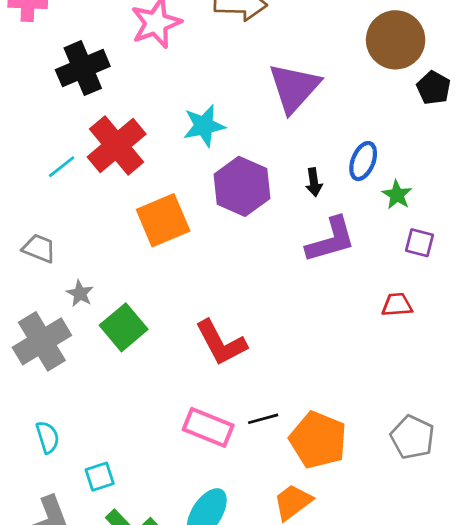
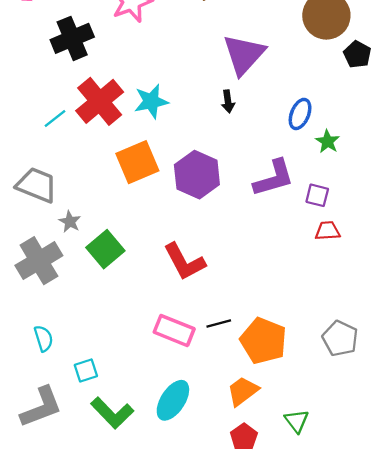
cyan star: (204, 126) -> (151, 101), moved
black arrow: (314, 182) -> (228, 101), moved
purple hexagon: (242, 186) -> (197, 175), moved
purple square: (420, 243) -> (317, 195), moved
gray trapezoid: (39, 248) -> (37, 185), size x1.5

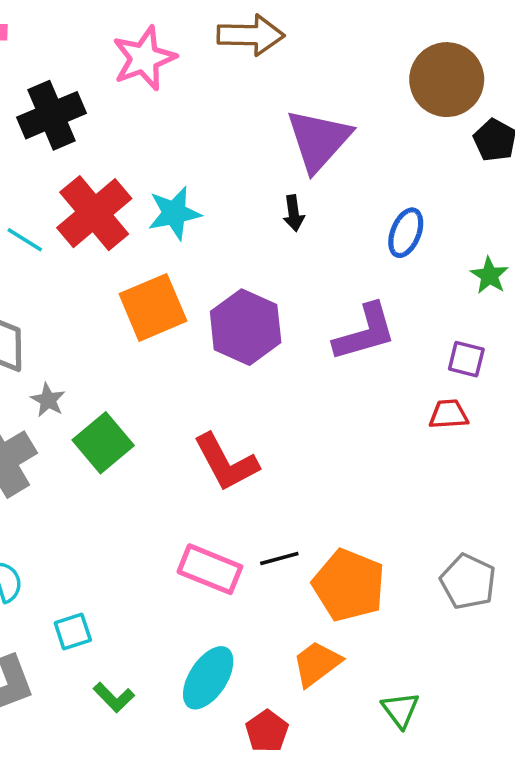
cyan line: (55, 119) -> (25, 240), turned 70
green star: (328, 141) -> (489, 275), moved
purple square: (317, 195) -> (466, 359), moved
green L-shape: (112, 413) -> (114, 697), size x0.6
red pentagon: (244, 437) -> (267, 731), moved

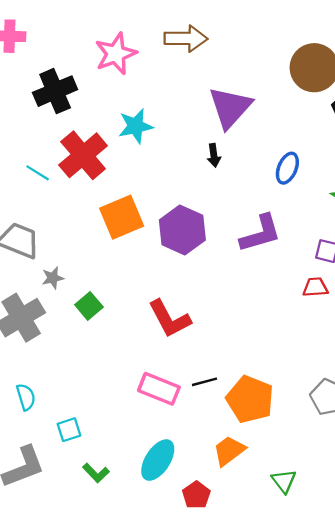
cyan star: (174, 213) -> (136, 126), moved
gray star: (48, 400) -> (53, 278), turned 30
green square: (103, 443) -> (89, 306), size x0.7

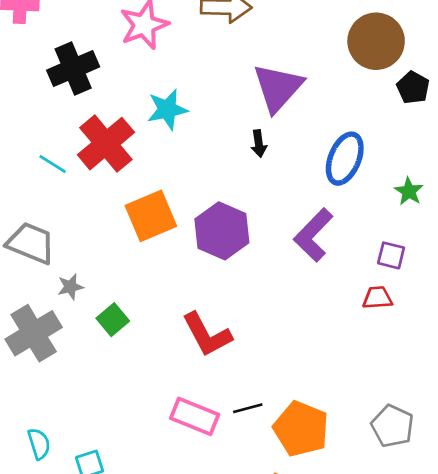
blue ellipse: (287, 168) -> (345, 159), size x1.4
purple L-shape: (261, 234) -> (313, 235), turned 150
cyan semicircle: (26, 397) -> (39, 444), moved

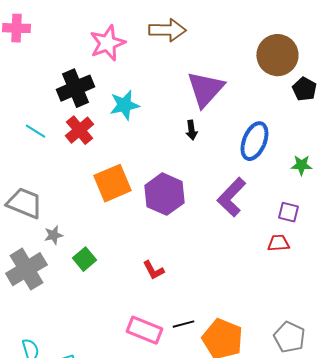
black cross: (73, 68) -> (75, 88), moved
red cross: (106, 144) -> (79, 130), size x0.7
cyan line: (53, 164) -> (35, 131), moved
green star: (409, 191) -> (301, 165), turned -30
red L-shape: (207, 335) -> (153, 270), size x0.6

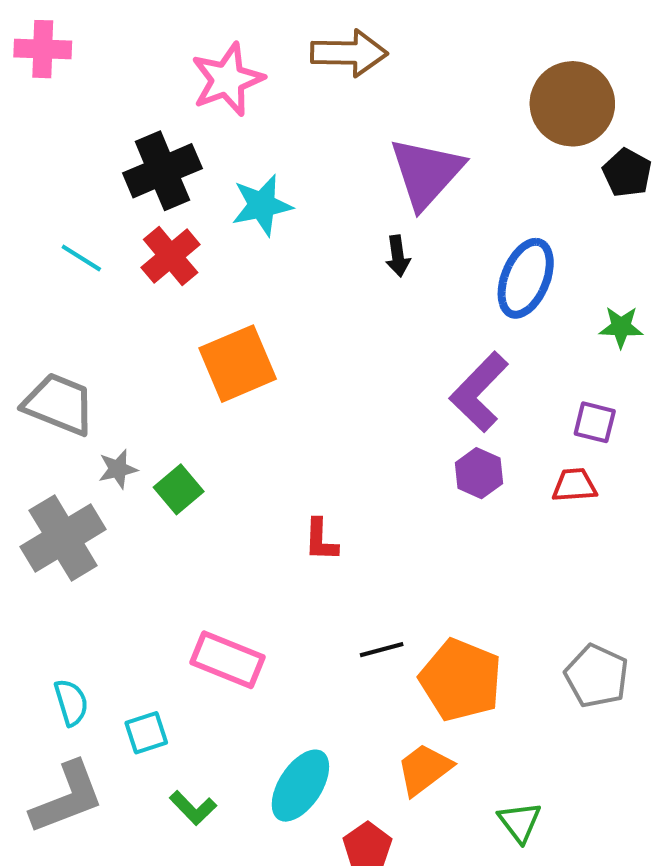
purple hexagon: (164, 194) -> (479, 473), moved, size x0.6
green square: (84, 259) -> (179, 489), moved
red L-shape: (153, 270) -> (321, 540), turned 30
pink rectangle: (144, 330) -> (227, 660), moved

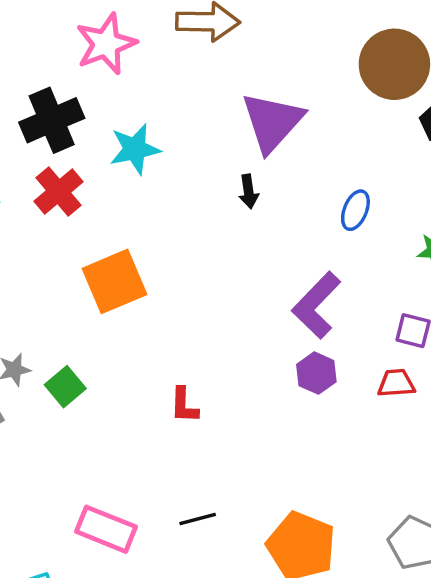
blue ellipse: (526, 278) -> (355, 210), size x0.6
red L-shape: (321, 540) -> (184, 405), moved
black line: (382, 650) -> (198, 519), moved

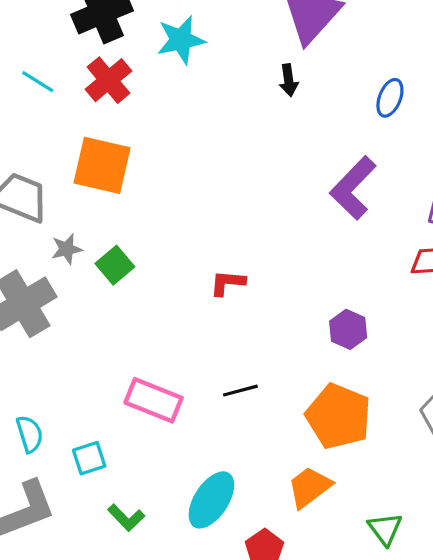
orange square: (114, 281) -> (102, 165), moved, turned 36
purple hexagon: (316, 373) -> (348, 329), moved
red L-shape: (184, 405) -> (227, 283), turned 93

